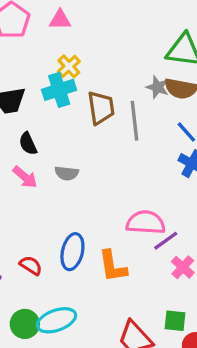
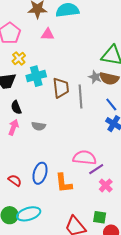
pink triangle: (60, 20) -> (48, 34), moved
yellow cross: (69, 66) -> (19, 58), moved
pink arrow: (25, 177) -> (14, 127), turned -112

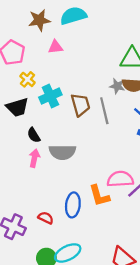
gray semicircle: (39, 126) -> (62, 152), size x1.6
orange L-shape: (64, 183) -> (99, 196), moved

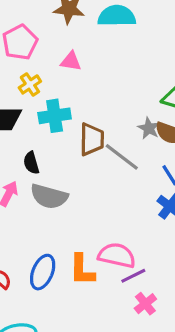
pink triangle: (56, 47) -> (71, 61), moved
gray line: (104, 111) -> (122, 157), turned -55
black semicircle: (34, 135) -> (31, 163), moved

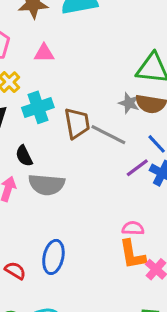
pink semicircle: (117, 255) -> (133, 228), moved, size x0.6
orange L-shape: (82, 270) -> (132, 255), moved
purple line: (133, 276) -> (137, 168), moved

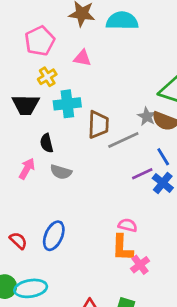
gray line: (108, 135) -> (123, 140), turned -64
gray semicircle: (47, 185) -> (61, 172), size x0.7

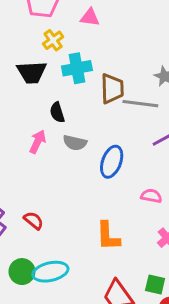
gray line: (123, 140) -> (140, 104), turned 36
blue ellipse: (54, 236) -> (112, 162), moved
orange L-shape: (122, 248) -> (108, 236), moved

